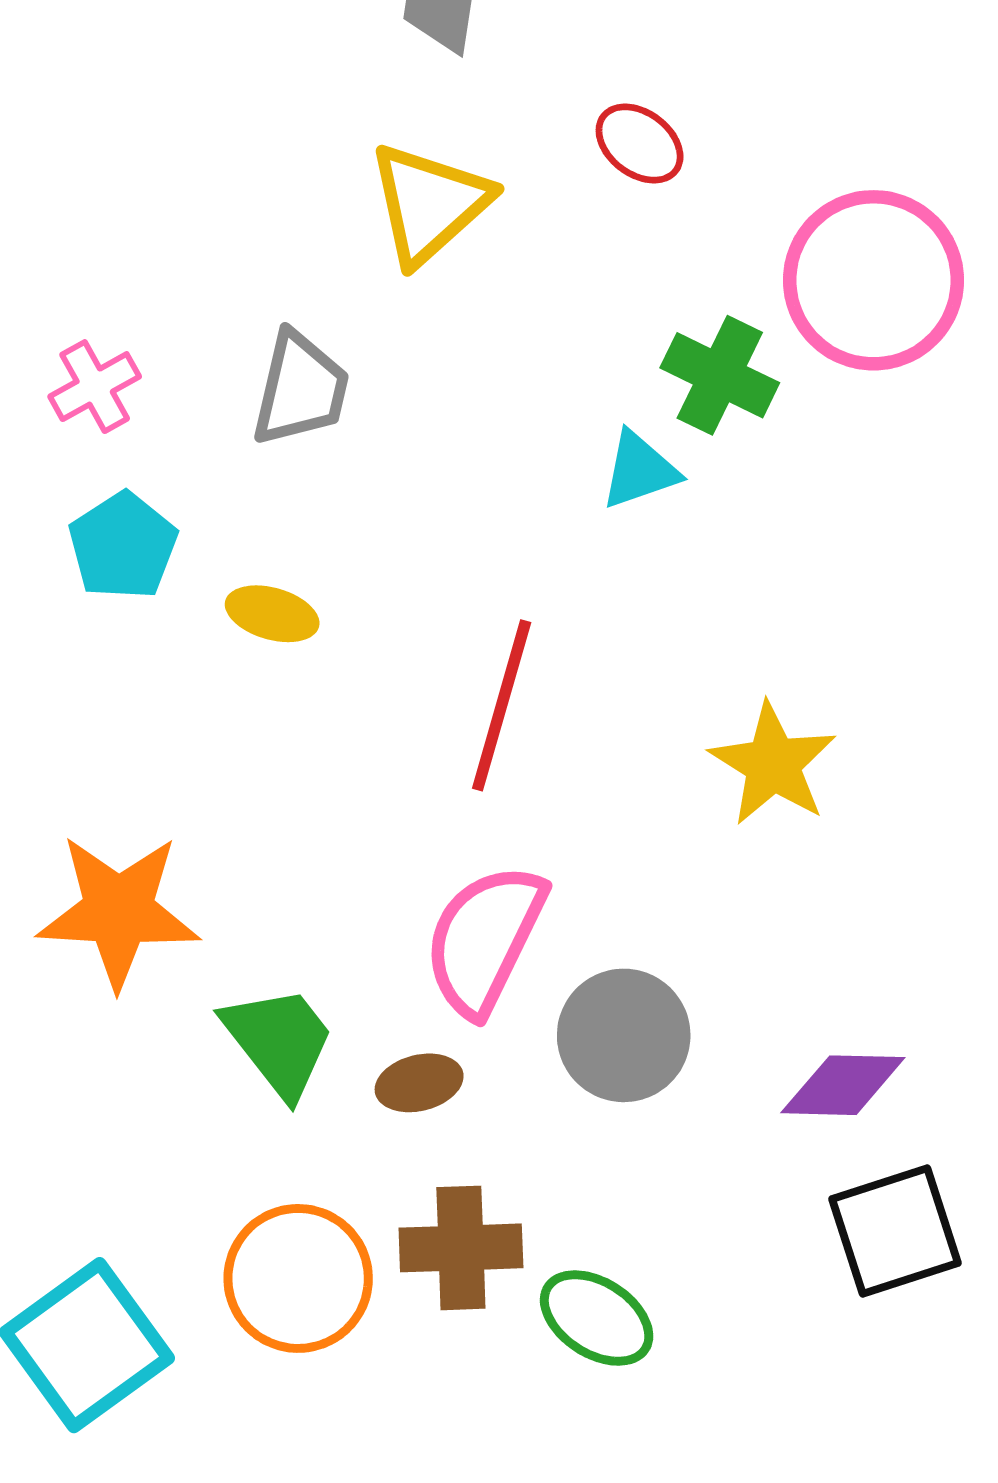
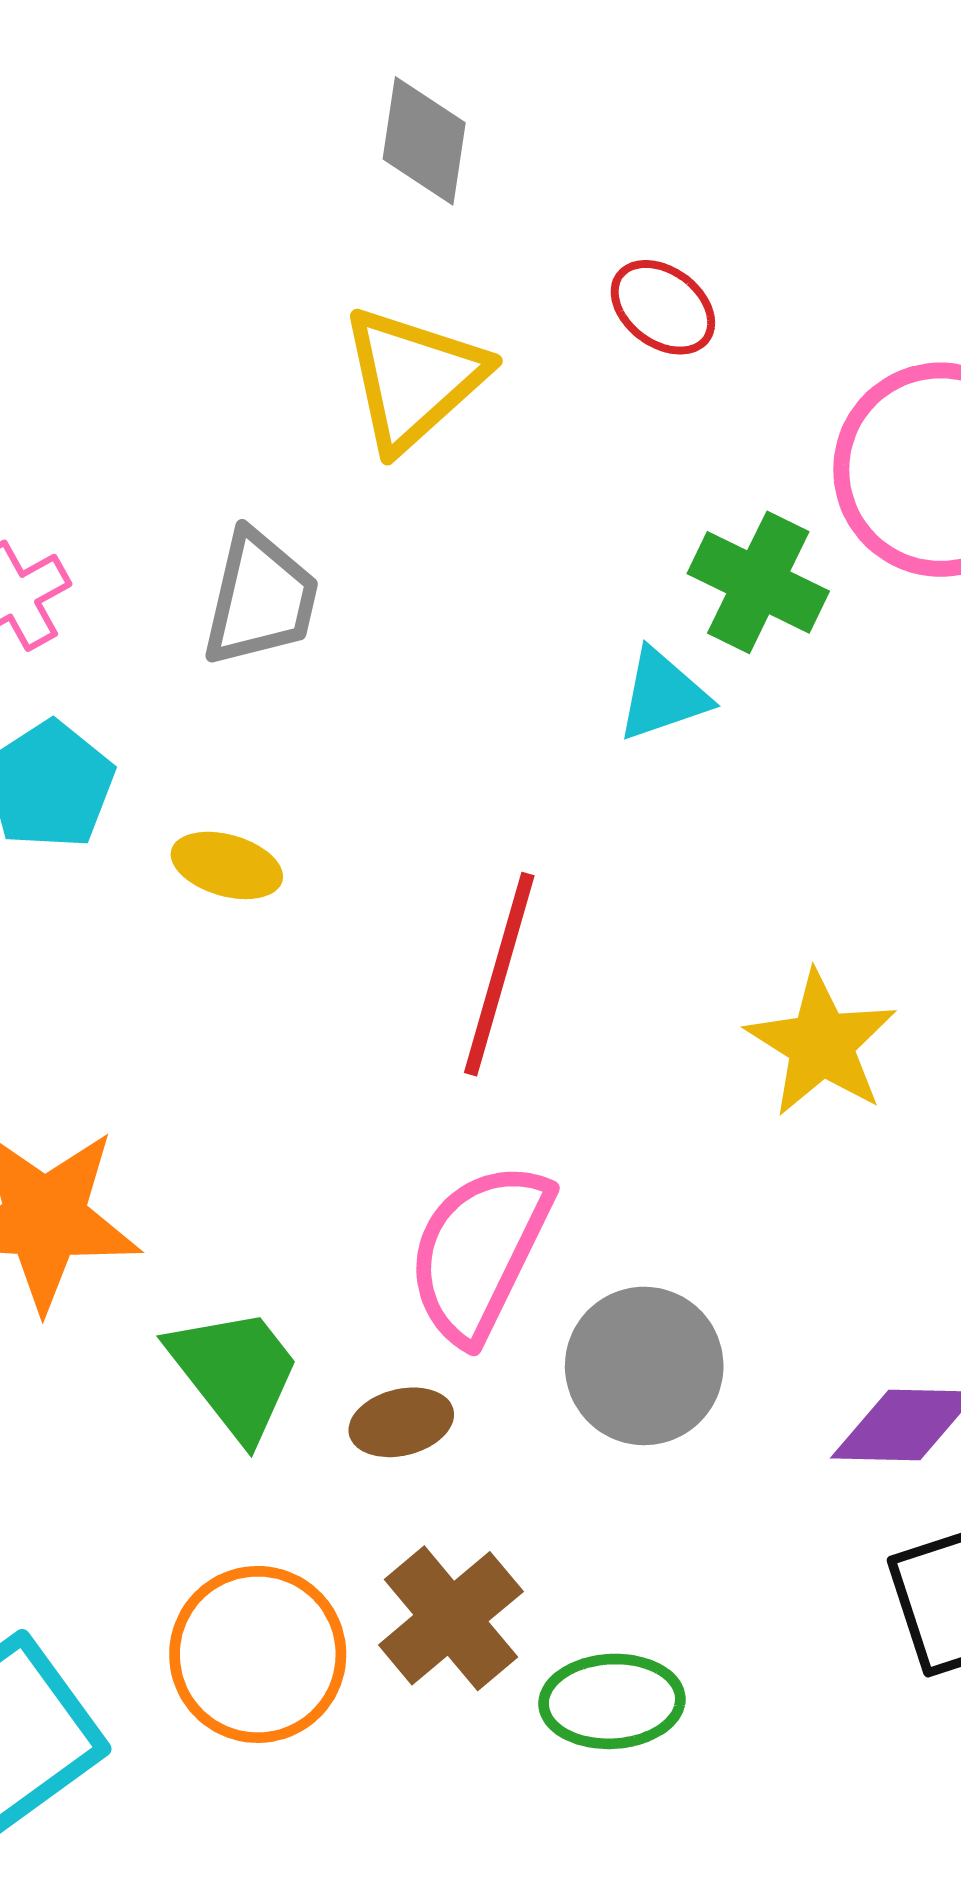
brown cross: (461, 1248) -> (451, 1618), turned -38
green ellipse: (597, 1318) -> (612, 1701), turned -36

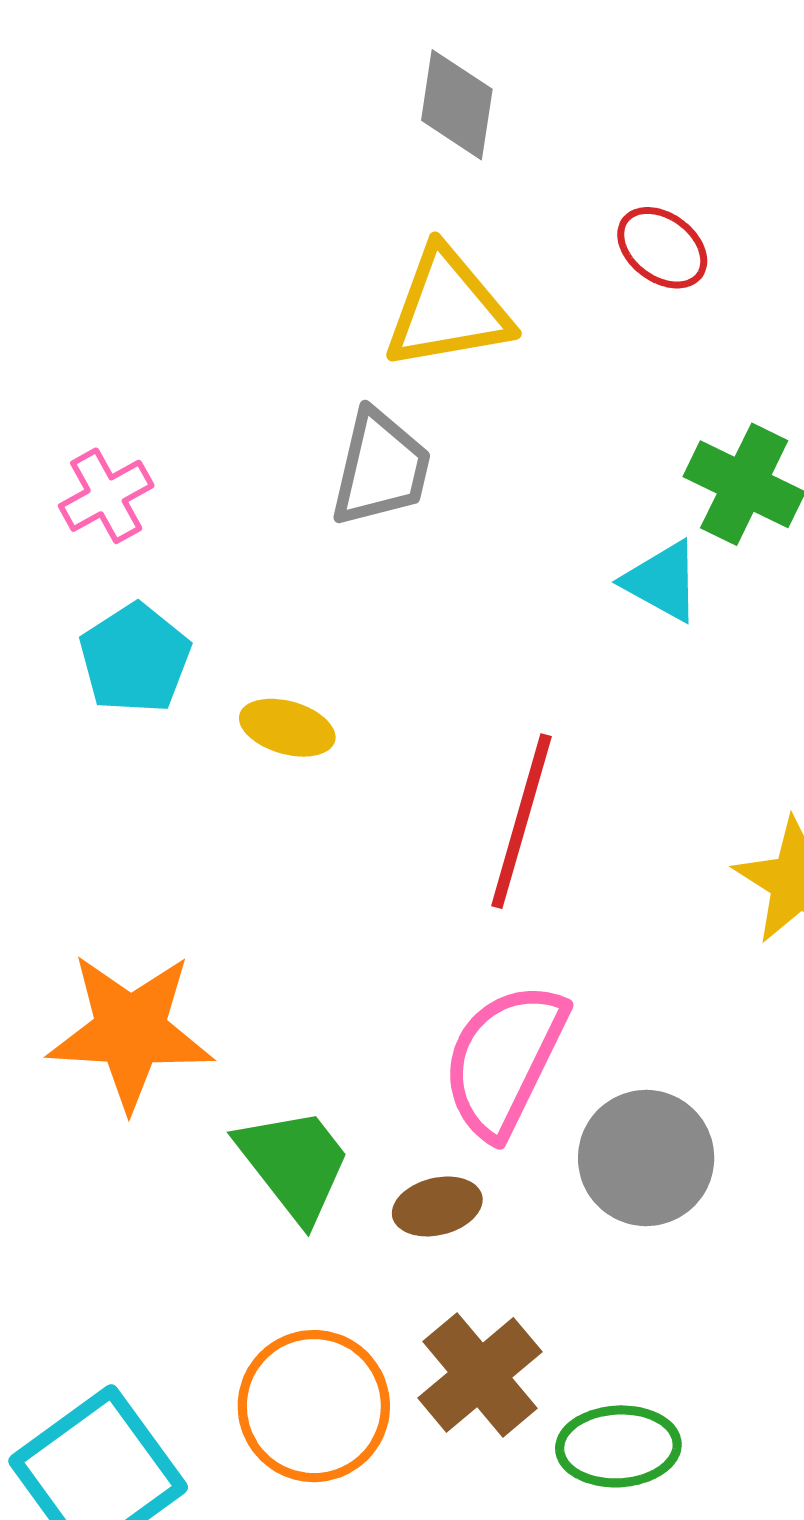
yellow triangle: (413, 378) -> (448, 309), turned 32
gray trapezoid: (260, 598) -> (381, 468), moved
cyan triangle: (663, 695) -> (662, 581), turned 48

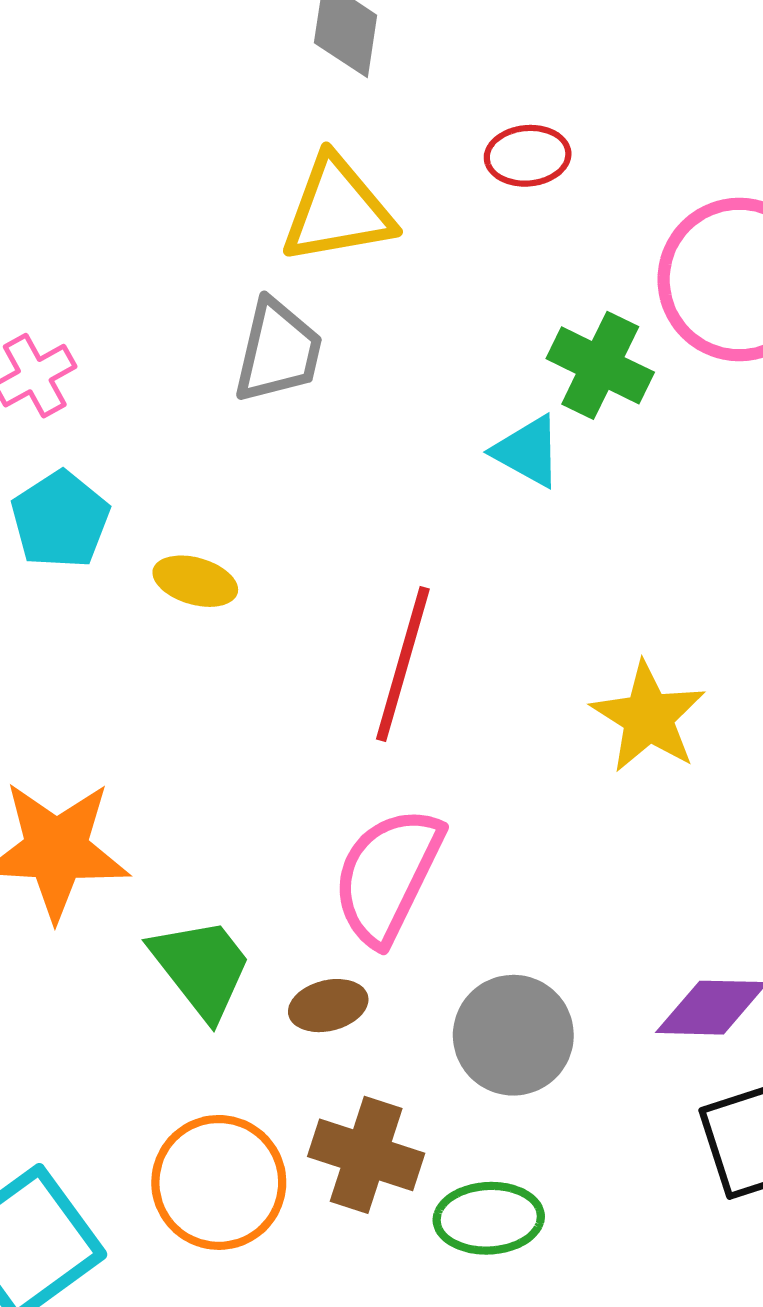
red ellipse: (662, 248) -> (528, 156), turned -42
gray circle: (646, 1158) -> (513, 1035), moved
brown cross: (480, 1375) -> (366, 1155), turned -32

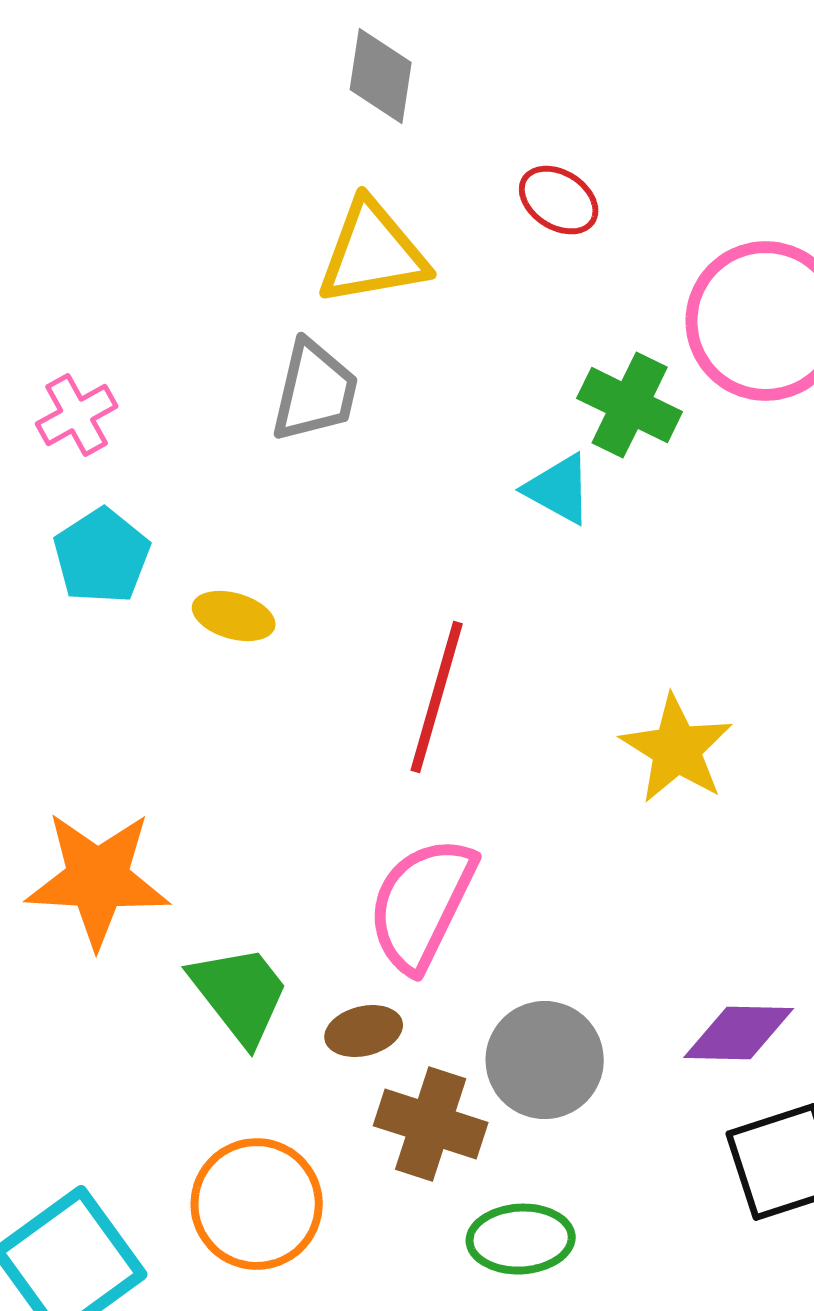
red ellipse: (528, 156) -> (559, 200), turned 38
brown cross: (366, 1155) -> (431, 1124), moved

